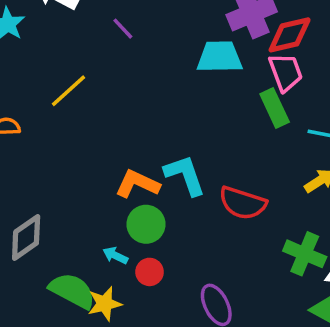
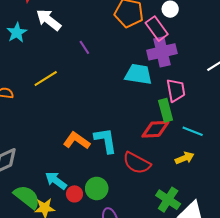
red diamond: (290, 35) -> (155, 129), moved
green circle: (146, 224) -> (97, 188), moved
cyan arrow: (115, 255) -> (56, 181), size x1.5

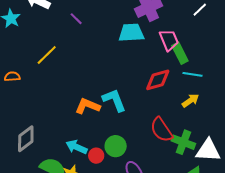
green rectangle: (166, 110) -> (180, 53), moved
red semicircle: (137, 163) -> (161, 130), moved, turned 40

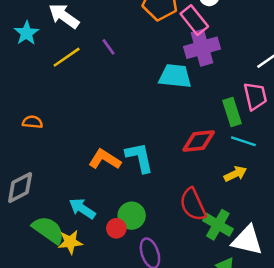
pink trapezoid: (169, 40) -> (255, 96), moved
yellow line: (47, 55) -> (67, 57), moved
orange semicircle: (12, 77) -> (32, 122), moved
red circle: (96, 156) -> (116, 228), moved

